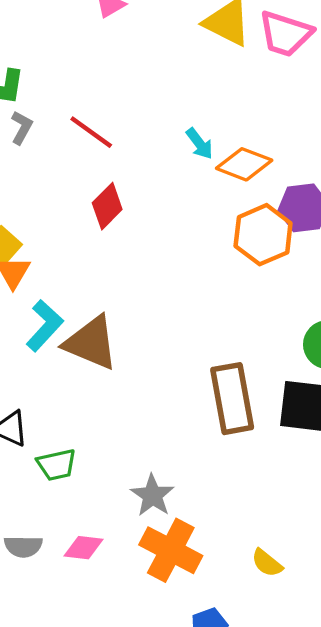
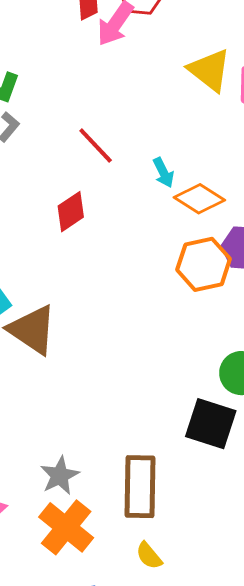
red line: (91, 132) -> (96, 145), moved
brown rectangle: (232, 399) -> (140, 487), moved

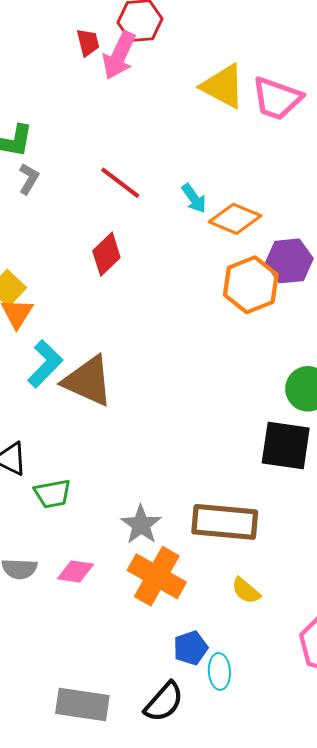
brown rectangle: (140, 487) -> (225, 522), turned -76

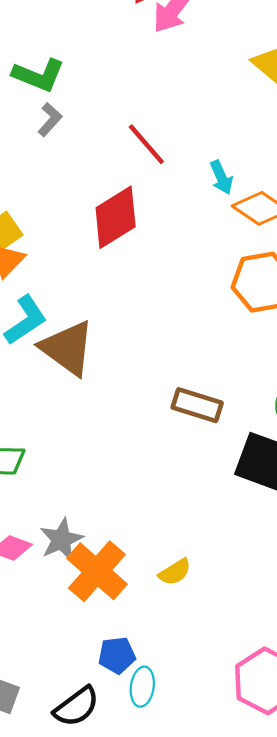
red diamond: (106, 254) -> (116, 217), size x1.4
brown rectangle: (225, 522) -> (197, 405), moved, size x0.7
gray star: (141, 525) -> (61, 540), moved
yellow semicircle: (246, 591) -> (175, 572), moved, turned -84

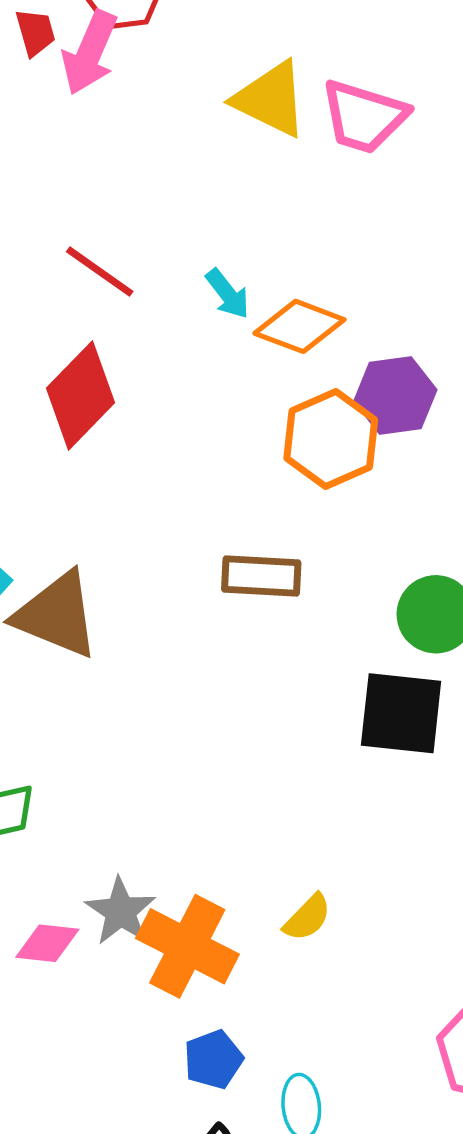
brown rectangle: (197, 405) -> (261, 576), moved
blue pentagon: (117, 655) -> (213, 1059), moved

